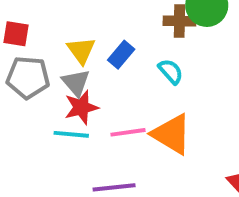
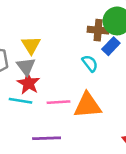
blue rectangle: (121, 55) -> (111, 46), moved
red star: (81, 107) -> (28, 83), turned -30
orange triangle: (172, 134) -> (88, 105), turned -40

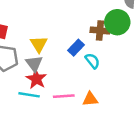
blue rectangle: (111, 46) -> (76, 48), moved
orange triangle: (88, 105) -> (90, 99), size x0.6

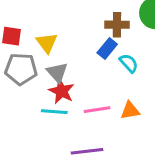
brown cross: (100, 31) -> (117, 25), moved
yellow triangle: (39, 44) -> (47, 43), moved

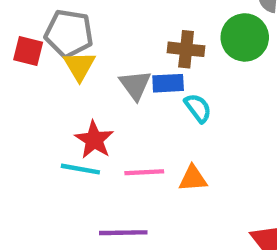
blue rectangle: (107, 49) -> (168, 83), turned 42
gray pentagon: (21, 69) -> (69, 33), moved
gray triangle: (57, 72) -> (135, 85), moved

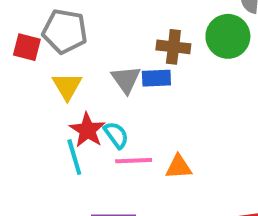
yellow triangle: (79, 66) -> (67, 86), moved
cyan semicircle: (198, 108) -> (116, 135), moved
cyan line: (80, 169) -> (74, 157), turned 63

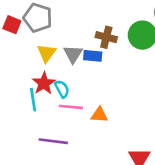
yellow triangle: (67, 86) -> (47, 53), moved

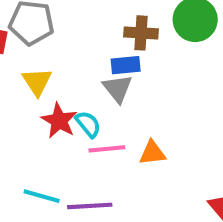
yellow triangle: (47, 53) -> (37, 82), moved
gray triangle: (73, 54) -> (118, 88), moved
cyan line: (33, 100) -> (42, 196), moved, turned -55

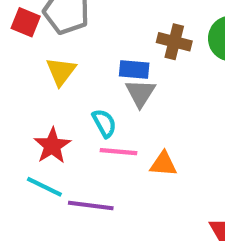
blue rectangle: (126, 65) -> (134, 69), moved
red star: (59, 121) -> (52, 146), moved

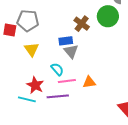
brown cross: (174, 42) -> (82, 24), turned 35
cyan line: (44, 187) -> (27, 99), moved
purple line: (91, 205) -> (58, 96), moved

